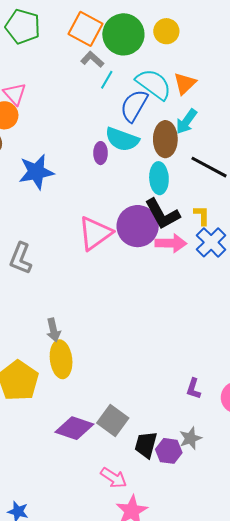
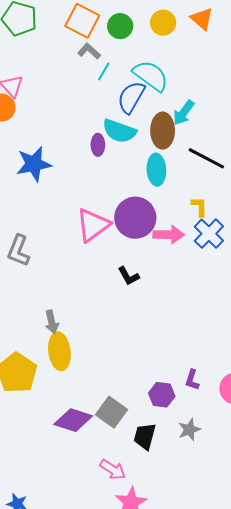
green circle: (123, 34) -> (120, 26), size x0.6
orange triangle: (185, 83) -> (202, 19), moved, turned -35
black L-shape: (162, 214) -> (129, 276), moved, size x0.6
purple hexagon: (169, 451) -> (162, 395), moved

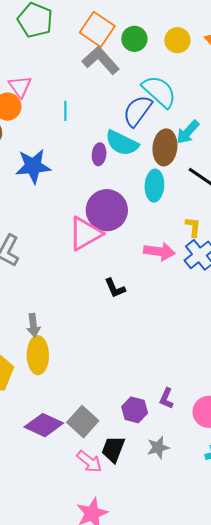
gray L-shape: (89, 51) -> (101, 60), size x1.6
cyan line: (104, 72) -> (65, 111), moved, turned -36
purple circle: (135, 218) -> (107, 210), moved
pink arrow: (113, 470) -> (89, 461), moved

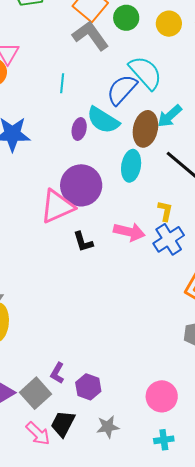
cyan line: (65, 111) -> (62, 83), moved
black L-shape: (115, 288) -> (83, 242), moved
purple L-shape: (166, 398) -> (57, 373), moved

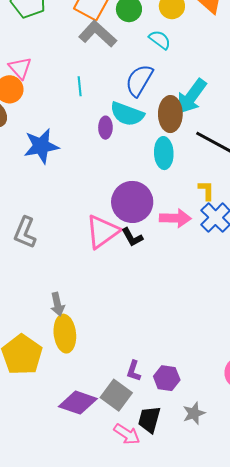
cyan semicircle: (145, 73) -> (160, 40), moved, size x0.6
cyan arrow: (170, 116) -> (191, 96), size x1.4
purple circle: (81, 185) -> (132, 202), moved
pink triangle: (57, 206) -> (102, 232), moved

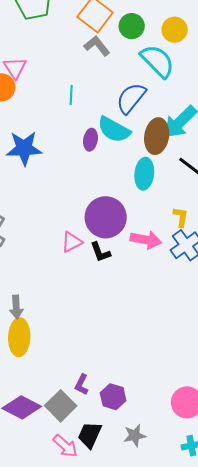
gray L-shape: (98, 34) -> (97, 46), size x0.7
cyan semicircle: (160, 40) -> (157, 61), size x1.6
pink triangle: (102, 232) -> (72, 242), size x0.6

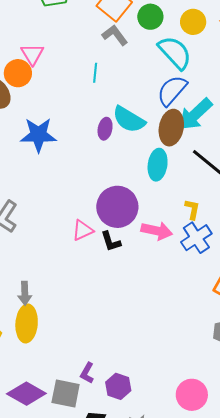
cyan line: (71, 95) -> (95, 73), moved
blue semicircle: (131, 98) -> (172, 91), moved
gray square: (61, 406) -> (66, 394), turned -36

